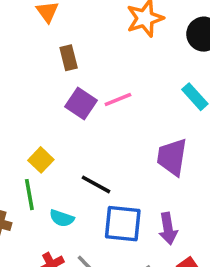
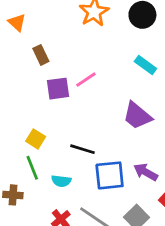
purple square: (81, 104) -> (58, 89), turned -30
purple trapezoid: (172, 157) -> (137, 116), turned -48
purple arrow: (168, 229) -> (146, 172), turned 140

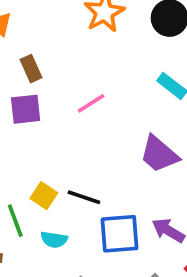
purple square: (58, 89) -> (26, 109), moved
yellow square: (36, 139) -> (44, 196), moved

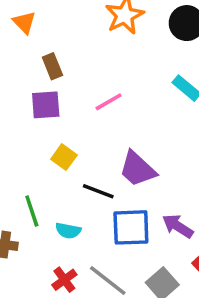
purple trapezoid: (159, 154) -> (137, 169), moved
yellow square: (44, 196) -> (64, 157), moved

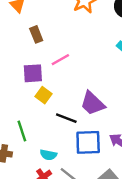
pink line: (109, 102) -> (60, 60), moved
purple square: (46, 105) -> (33, 73), moved
cyan semicircle: (68, 231) -> (48, 155), moved

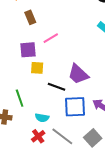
yellow square: (44, 95) -> (37, 68), turned -32

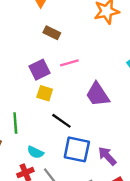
brown rectangle: (30, 17) -> (52, 33), turned -56
purple square: (28, 50) -> (40, 70), turned -36
purple trapezoid: (78, 74) -> (98, 94), moved

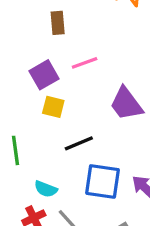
brown rectangle: (52, 33) -> (58, 23), turned 63
black line: (61, 121) -> (79, 143), turned -54

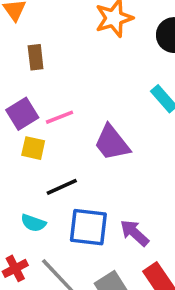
pink line: (85, 63) -> (60, 117), moved
cyan semicircle: (46, 189) -> (33, 223), moved

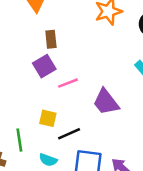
purple square: (22, 114) -> (44, 66), moved
yellow square: (33, 148) -> (48, 118), moved

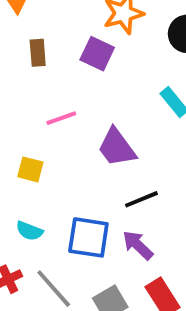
purple square: (44, 66) -> (97, 54), moved, turned -35
black line: (69, 134) -> (141, 199), moved

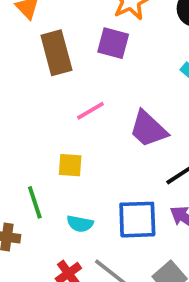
brown rectangle: (38, 53) -> (56, 53), size x1.6

